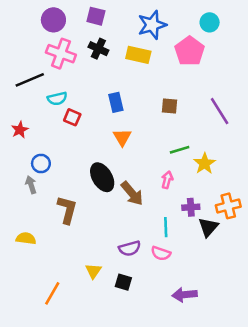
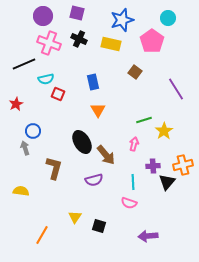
brown square: (170, 106) -> (135, 72), moved, turned 32
purple semicircle: (130, 248) -> (94, 180), moved

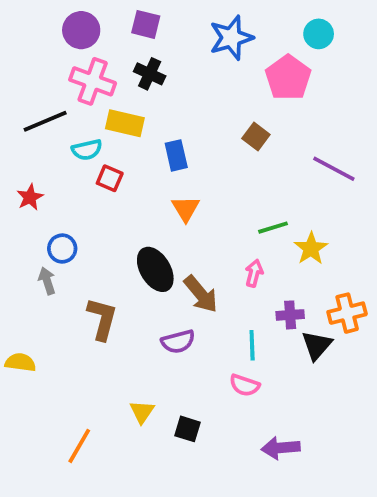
yellow rectangle: (111, 44) -> (125, 123), moved
purple line: (176, 89) -> (334, 169), turned -30
yellow semicircle: (21, 191) -> (20, 362), moved

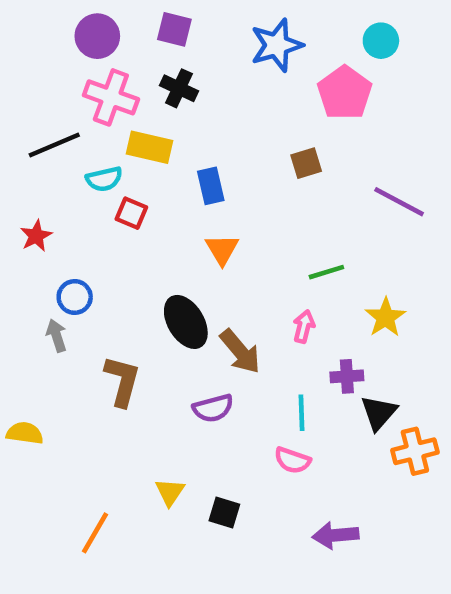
brown square: (256, 136) -> (306, 163), turned 36
yellow star: (311, 248) -> (385, 317), moved
orange cross: (347, 313) -> (415, 451), moved

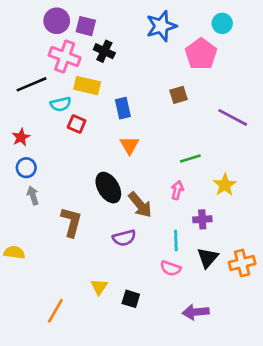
purple square: (174, 29) -> (86, 26), moved
blue circle: (75, 297) -> (26, 168), moved
black triangle: (379, 413) -> (208, 258), moved

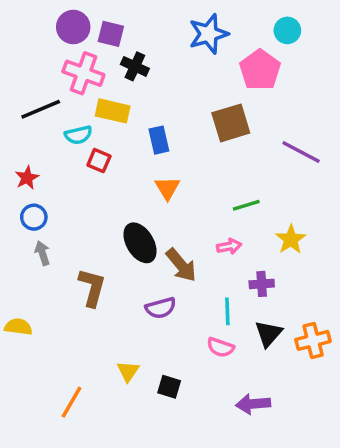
brown square: (179, 95) -> (231, 123), size x1.6
pink arrow: (177, 190) -> (229, 246), turned 66

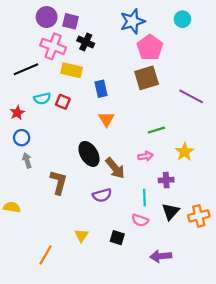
pink pentagon: (260, 70) -> (150, 47), moved
cyan semicircle: (78, 135) -> (42, 99), moved
black square: (169, 387) -> (117, 238), moved

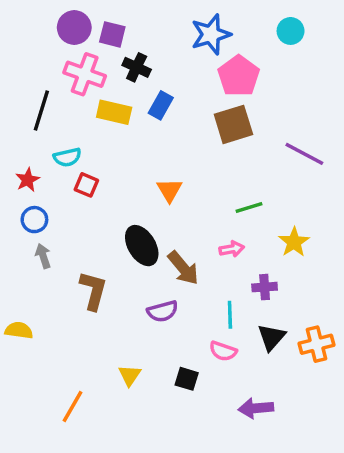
black line: (26, 69) -> (41, 111), turned -50
blue rectangle: (101, 89) -> (161, 105), moved, turned 42
red square: (63, 102) -> (86, 185), moved

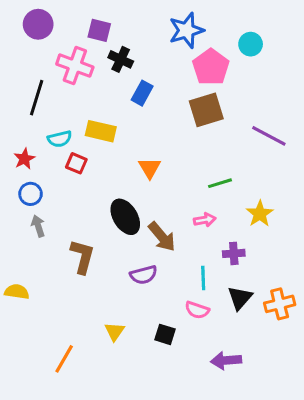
purple circle: (74, 28) -> (38, 24), moved
cyan circle: (291, 31) -> (251, 44), moved
yellow rectangle: (114, 112) -> (101, 131), moved

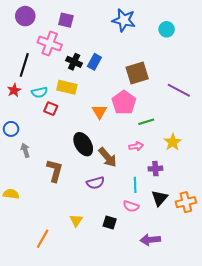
blue star: (186, 30) -> (124, 20), turned 30
black cross: (121, 59) -> (74, 62), moved
pink pentagon: (211, 67) -> (124, 102), moved
red star: (24, 159) -> (14, 90), moved
blue circle: (31, 194) -> (11, 129), moved

